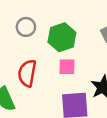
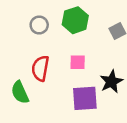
green hexagon: (62, 37) -> (75, 20), moved

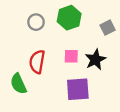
black star: (111, 82) -> (95, 60), moved

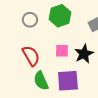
red semicircle: (37, 62) -> (31, 56), turned 140
green semicircle: (18, 84) -> (41, 81), moved

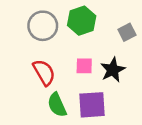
gray circle: (30, 20) -> (43, 26), size x1.5

